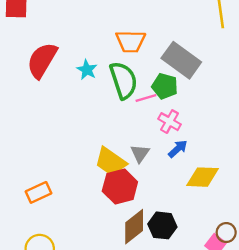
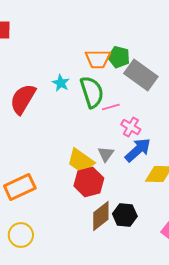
red semicircle: (42, 60) -> (23, 99), moved
green pentagon: (165, 86) -> (119, 57), moved
blue arrow: (178, 149) -> (138, 150), size x1.6
orange rectangle: (39, 192) -> (20, 187), size x1.4

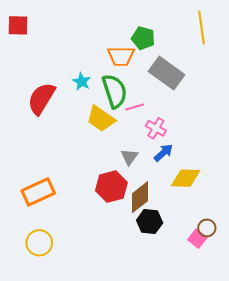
green pentagon: (119, 57) -> (143, 38), moved
blue arrow: (138, 150) -> (163, 153), size x0.7
yellow trapezoid: (81, 161) -> (101, 119), moved
brown diamond: (101, 216) -> (140, 197), moved

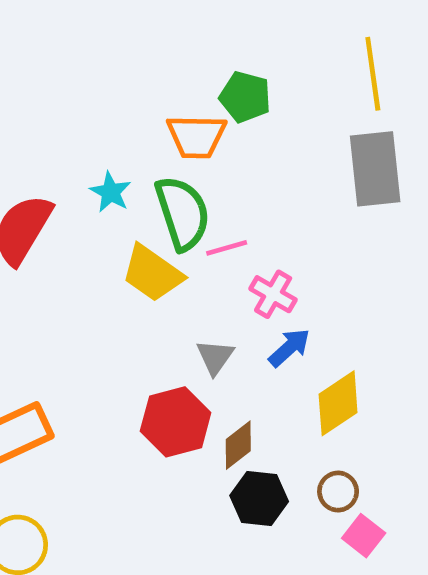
gray rectangle: (167, 73) -> (375, 169), moved, turned 48
yellow diamond: (186, 178) -> (338, 403), turned -36
brown diamond: (140, 197) -> (238, 445), size x0.7
brown circle: (207, 228) -> (338, 492), moved

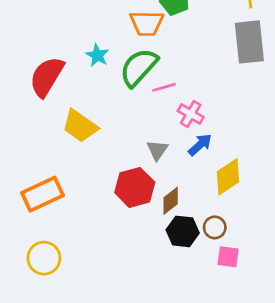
green semicircle: (183, 213) -> (139, 67), turned -120
yellow trapezoid: (152, 273) -> (80, 126), moved
brown circle: (338, 492) -> (215, 227), moved
pink square: (364, 536) -> (228, 257), moved, turned -30

